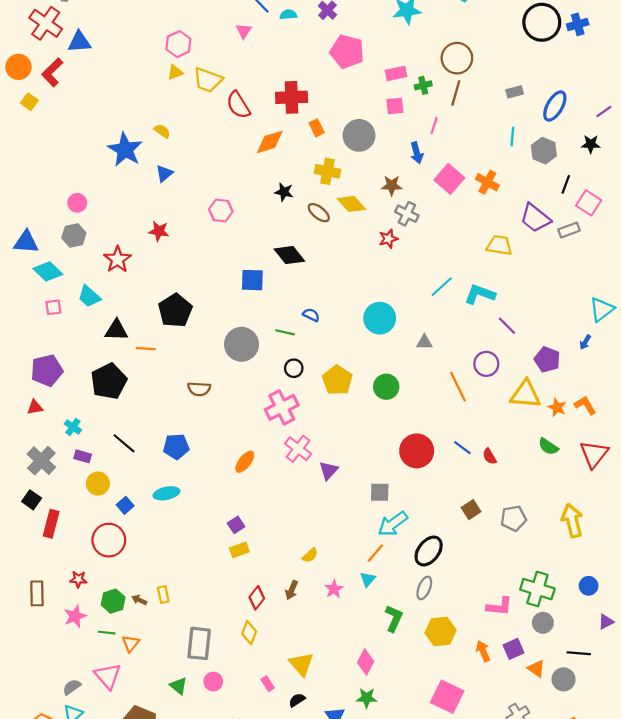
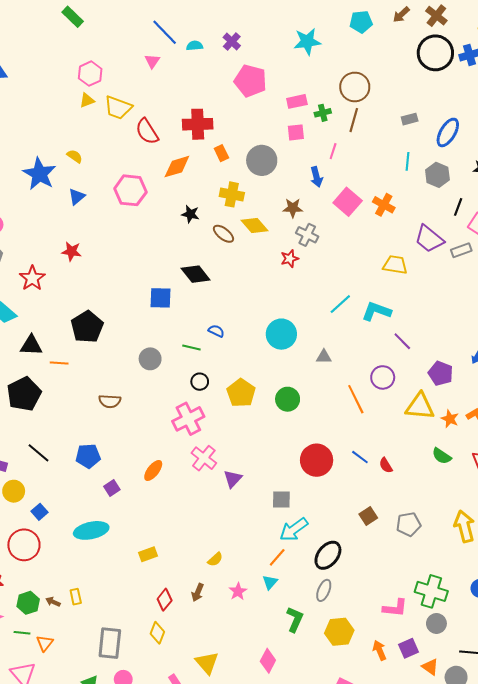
pink hexagon: (221, 210) -> (130, 190), moved, size x1.4
gray circle: (242, 344) -> (150, 359), size x0.7
cyan ellipse: (166, 493) -> (91, 530), moved, size x1.4
purple square: (236, 525) -> (112, 488), moved

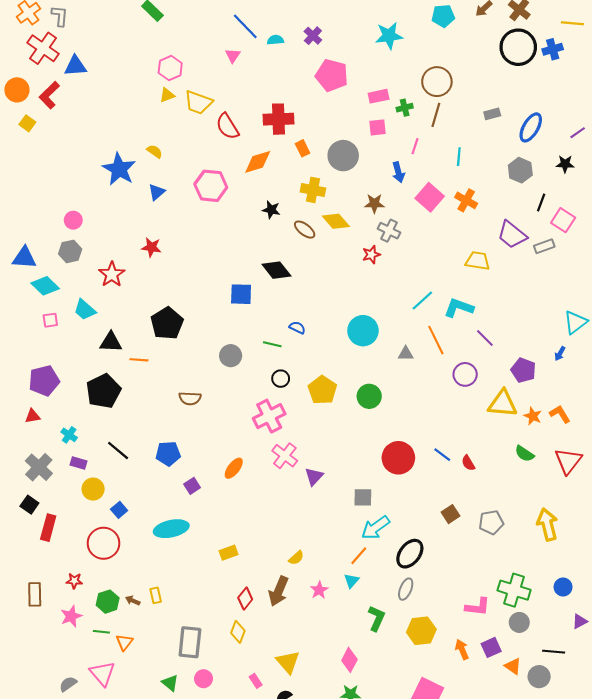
cyan line: (407, 161) -> (459, 157), moved
orange line: (356, 399) -> (436, 340), moved
brown arrow: (198, 592) -> (279, 591), size x1.6

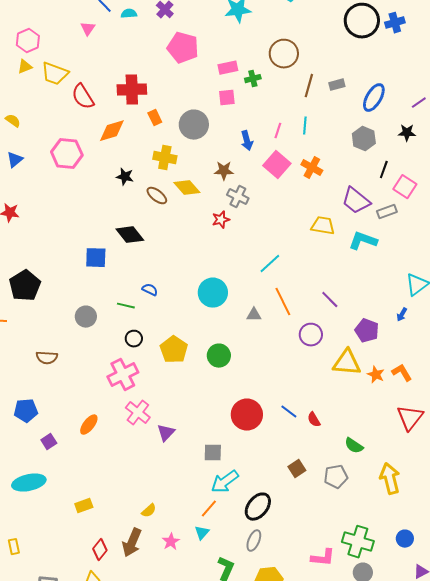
brown line: (436, 115) -> (309, 86), moved
pink line: (415, 146) -> (278, 131), moved
cyan L-shape: (459, 308) -> (363, 241), moved
green semicircle: (524, 454) -> (354, 446), moved

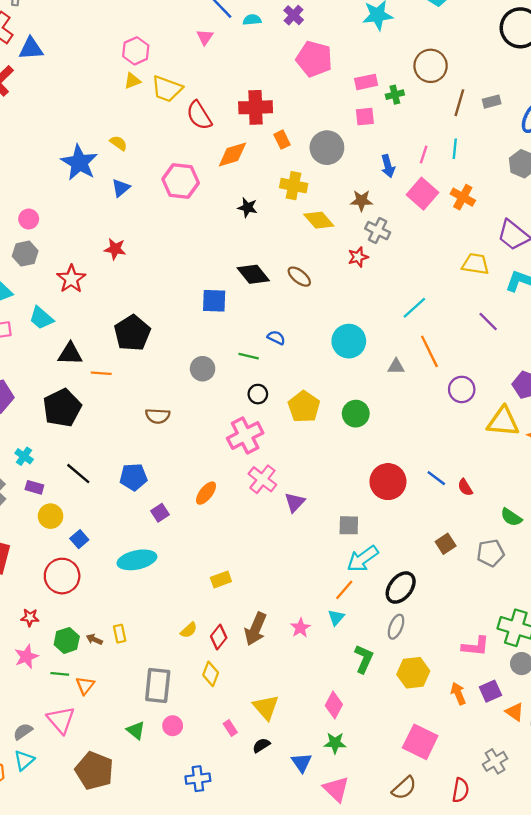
brown ellipse: (157, 196) -> (299, 277), moved
purple line: (330, 300) -> (488, 321), moved
yellow rectangle: (84, 506) -> (221, 579), moved
yellow semicircle: (149, 511) -> (189, 630), moved

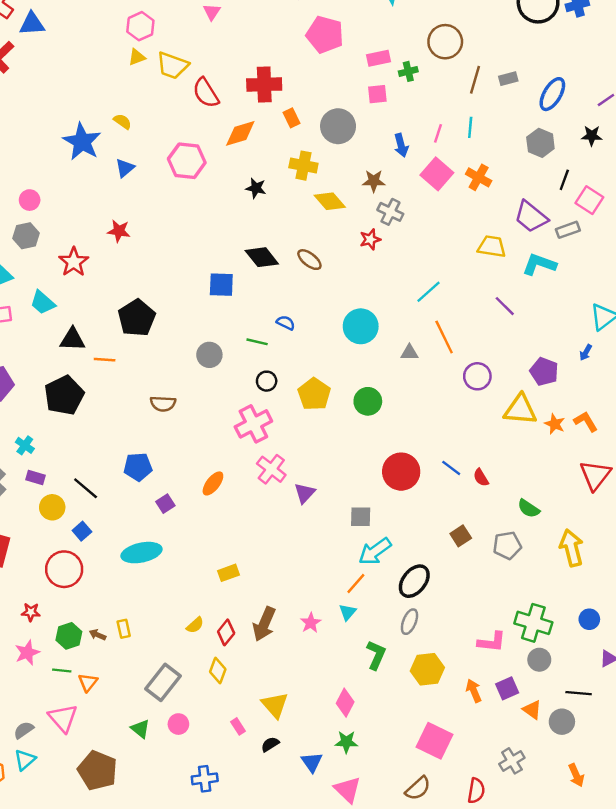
black line: (78, 474) -> (86, 488), moved
gray rectangle: (158, 685) -> (163, 682), turned 32

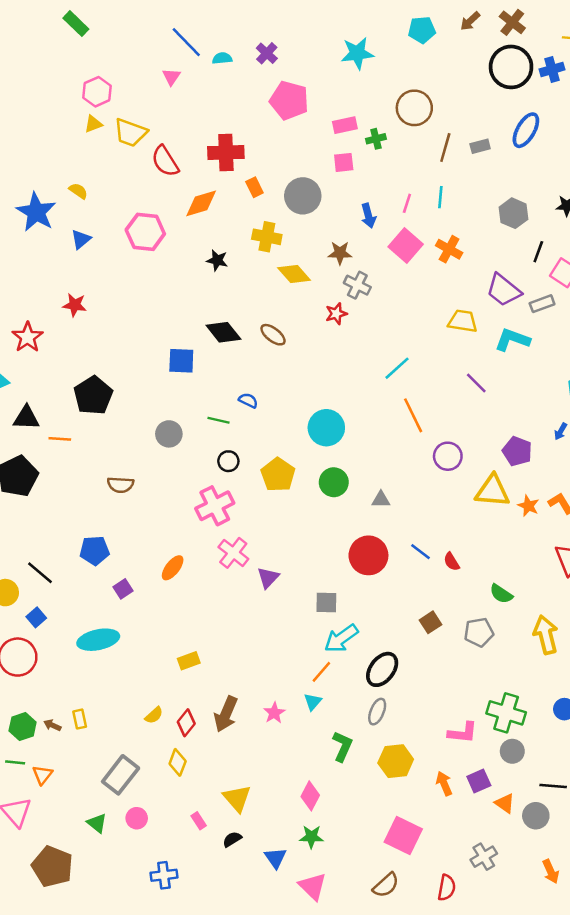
blue ellipse: (552, 94) -> (526, 130), moved
cyan circle: (361, 326) -> (326, 428), moved
gray triangle: (409, 352) -> (381, 500), moved

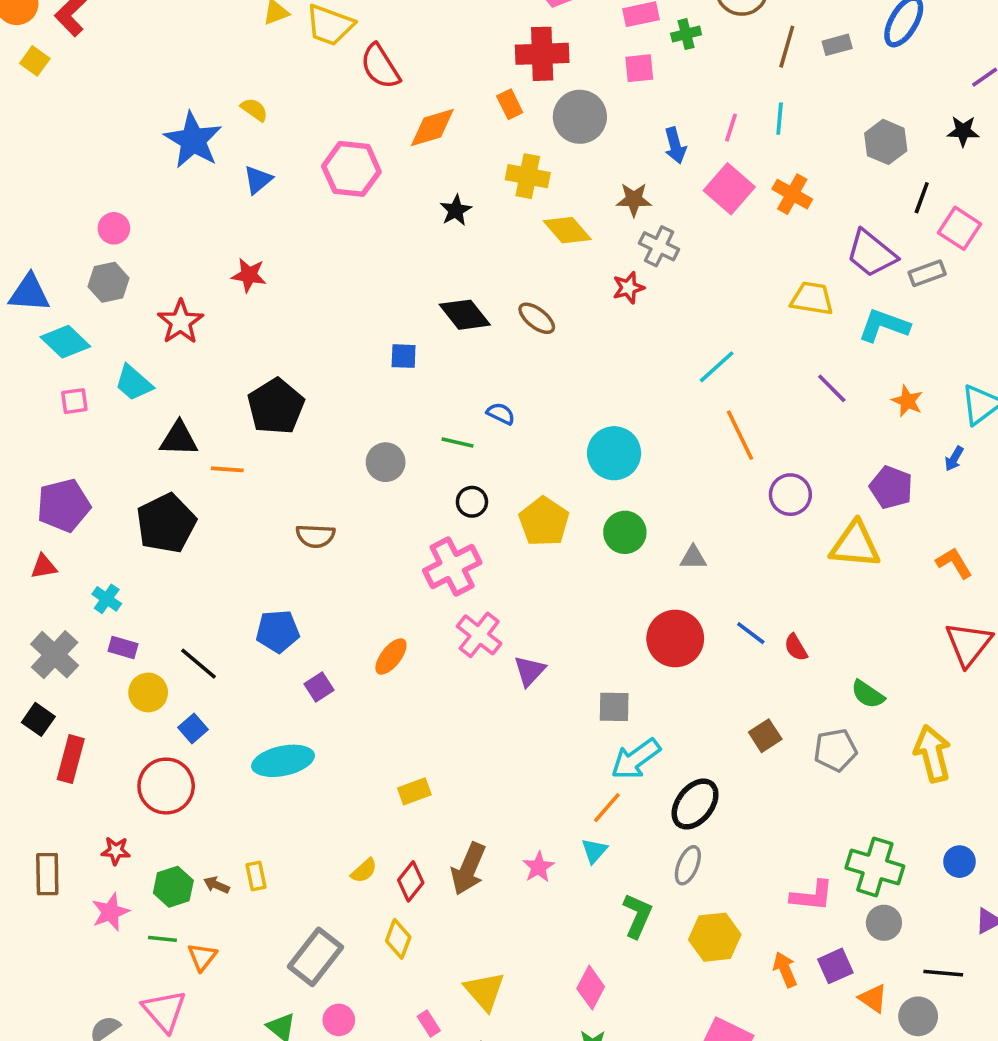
red cross: (226, 152) -> (542, 54), moved
black star: (217, 260) -> (456, 210), turned 30
blue square: (181, 361) -> (404, 356), size x0.7
orange star: (528, 506) -> (907, 401), moved

